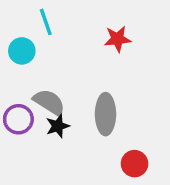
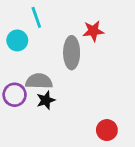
gray semicircle: (49, 102) -> (39, 81), turned -30
gray ellipse: (105, 114) -> (72, 53), moved

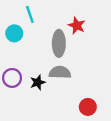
red star: (93, 31) -> (77, 26), turned 30
gray semicircle: (39, 81) -> (60, 72), moved

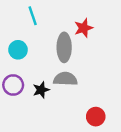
red star: (77, 26) -> (84, 28), turned 30
cyan circle: (14, 33) -> (18, 50), moved

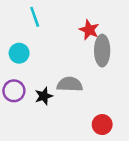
red star: (84, 28) -> (89, 30), turned -30
gray ellipse: (64, 47) -> (102, 51), moved

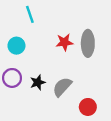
red star: (89, 30) -> (64, 42), moved, turned -30
gray semicircle: (70, 84) -> (62, 87), moved, turned -50

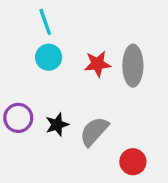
cyan circle: (16, 46) -> (49, 57), moved

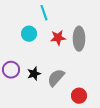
cyan line: (45, 22) -> (44, 13), moved

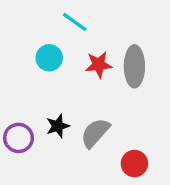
cyan line: (44, 13) -> (75, 22), turned -35
purple circle: (11, 70) -> (19, 138), moved

